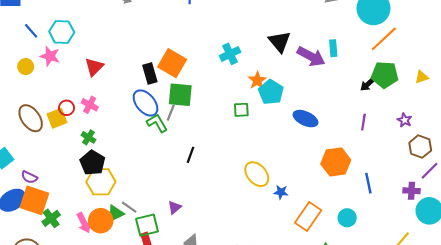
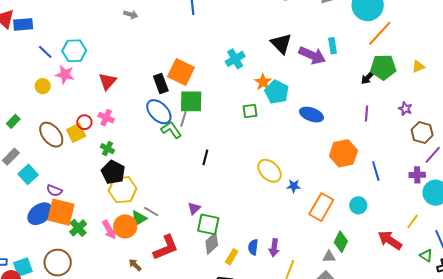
green square: (147, 225) -> (208, 224), moved, turned 30

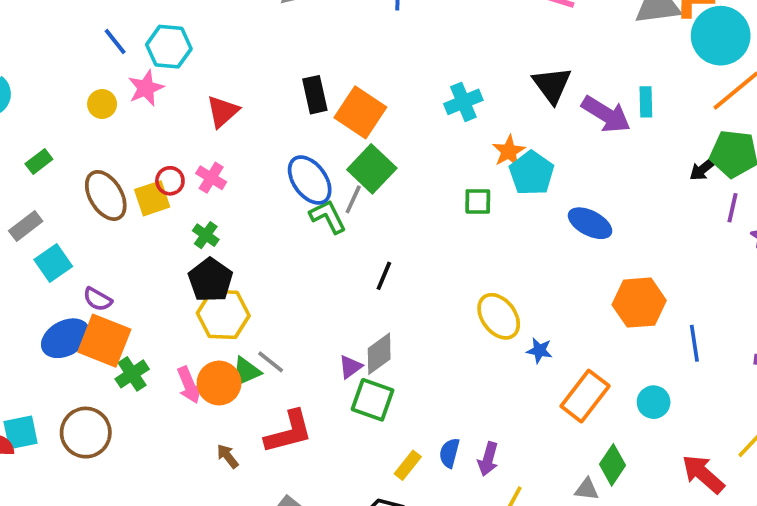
pink star: (65, 74) -> (146, 88), turned 30
black rectangle: (161, 83) -> (315, 95), moved
green square: (191, 101) -> (372, 169), turned 35
purple line: (367, 113) -> (732, 208), moved
gray diamond: (212, 243) -> (379, 354), moved

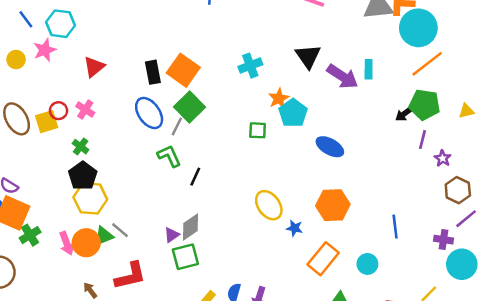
black rectangle: (315, 95) -> (153, 72), moved
green L-shape: (328, 217) -> (169, 156), moved
orange hexagon: (639, 303) -> (333, 205), moved
green square: (373, 400) -> (185, 257), turned -36

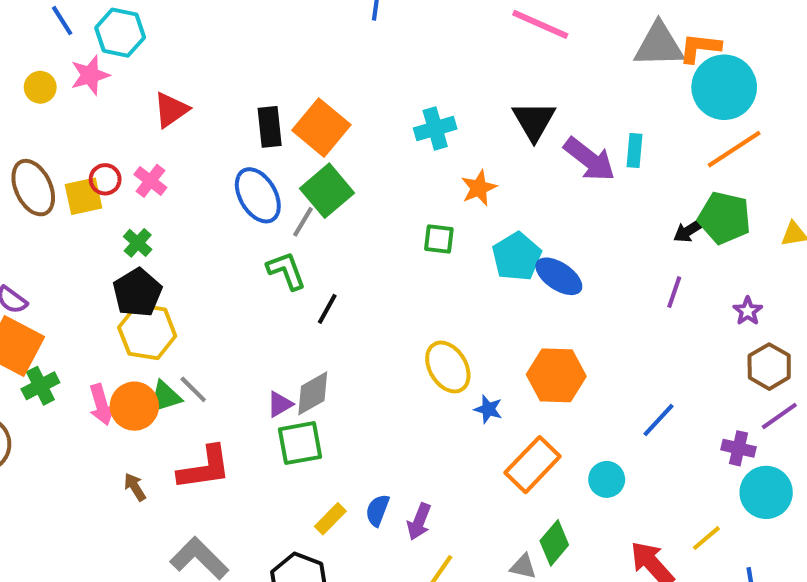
cyan pentagon: (293, 113) -> (517, 257), moved
purple line: (423, 140) -> (674, 292), moved
blue line: (395, 227) -> (658, 420), turned 45

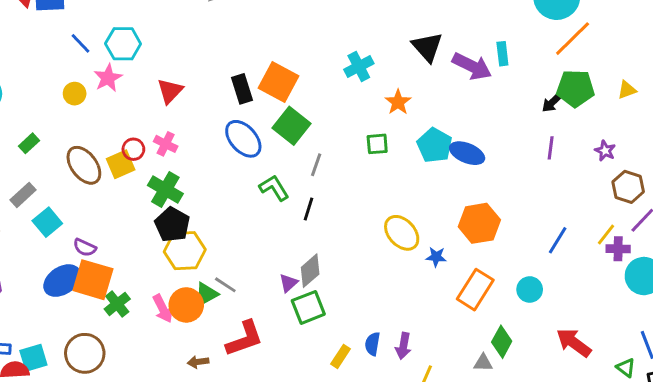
gray line: (303, 222) -> (316, 165), moved
green cross: (138, 243) -> (165, 189), size x1.6
brown arrow: (135, 487) -> (198, 362), turned -54
yellow line: (706, 538) -> (606, 234), moved

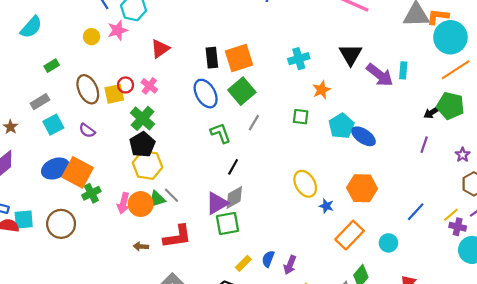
orange square: (278, 82) -> (239, 58), turned 32
black line: (308, 209) -> (233, 167), moved
purple semicircle: (85, 248) -> (87, 131), moved
purple triangle: (288, 283) -> (217, 203), size x1.6
pink arrow: (163, 309) -> (123, 203), turned 30

